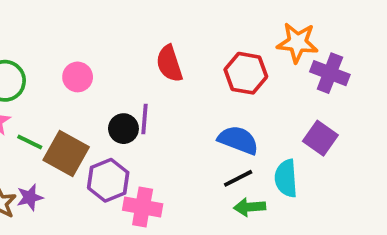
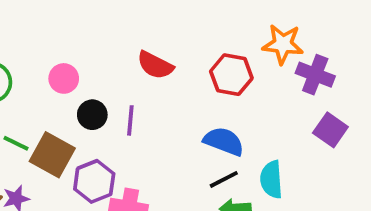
red semicircle: (169, 64) -> (155, 65), turned -45
black circle: (123, 129) -> (92, 115), moved
purple square: (320, 138) -> (330, 130), moved

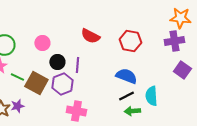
orange star: (283, 44) -> (180, 18), moved
purple cross: (315, 75) -> (174, 41), turned -30
purple hexagon: (94, 181) -> (62, 84), moved

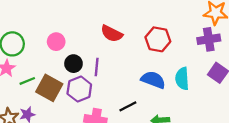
green line: (17, 77) -> (27, 81), turned -48
black line: (126, 96) -> (128, 106), moved
cyan semicircle: (151, 96) -> (182, 79), moved

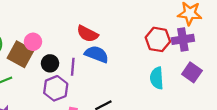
red hexagon: (158, 39) -> (158, 39), moved
blue semicircle: (153, 80) -> (97, 54), moved
brown square: (49, 88) -> (20, 54), moved

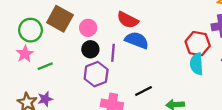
red hexagon: (158, 39) -> (198, 44), moved
pink circle: (33, 42) -> (88, 28), moved
brown square: (20, 54) -> (60, 19), moved

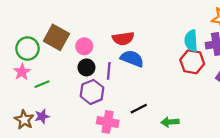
red semicircle: (128, 20) -> (123, 39), turned -35
cyan semicircle: (197, 64) -> (191, 41), moved

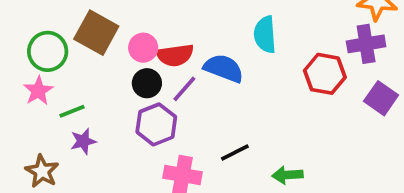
red semicircle: (123, 39) -> (175, 55), moved
cyan semicircle: (191, 41) -> (265, 35), moved
purple line: (109, 71) -> (184, 89), turned 36
purple star: (42, 116) -> (83, 141), moved

